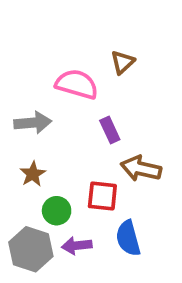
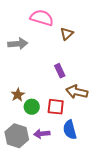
pink semicircle: (77, 84) -> (42, 18), moved
gray arrow: (33, 123) -> (18, 44), moved
green circle: (57, 211) -> (32, 107), moved

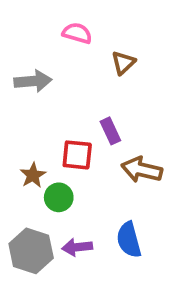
pink semicircle: (42, 18) -> (77, 33), size x0.7
red square: (56, 107) -> (77, 155), moved

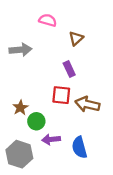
purple rectangle: (110, 131) -> (69, 69), moved
red square: (77, 155) -> (61, 95), moved
purple arrow: (77, 247) -> (51, 139), moved

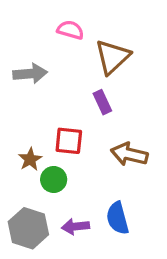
brown triangle: (76, 38) -> (112, 57), size x1.6
red square: (61, 95) -> (69, 141), moved
purple arrow: (51, 139) -> (75, 227), moved

